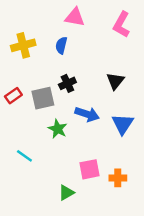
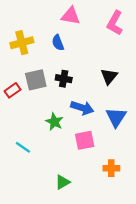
blue semicircle: (61, 45) -> (58, 43), turned -35
black cross: (67, 83) -> (64, 79), turned 35
gray square: (43, 98) -> (36, 80), moved
pink square: (90, 169) -> (85, 140), moved

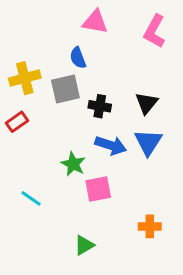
yellow cross: (22, 43) -> (25, 78), moved
black cross: (64, 79) -> (100, 106), moved
gray square: (36, 80) -> (65, 89), moved
blue triangle: (116, 117) -> (148, 142), moved
pink square: (85, 140) -> (98, 189), moved

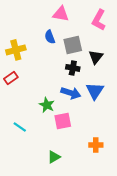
gray square: (65, 89) -> (73, 45), moved
black triangle: (147, 103) -> (96, 57), moved
black cross: (100, 106) -> (73, 68), moved

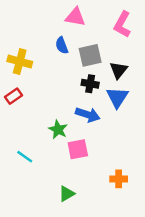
yellow cross: (16, 50) -> (20, 61), turned 30
blue triangle: (95, 91) -> (117, 97), moved

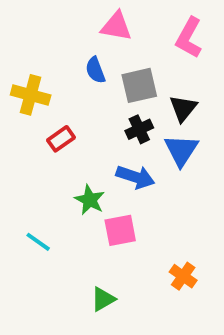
black cross: (90, 84) -> (139, 129), turned -35
red rectangle: (14, 96) -> (61, 139), moved
orange cross: (119, 179) -> (183, 276), turned 35

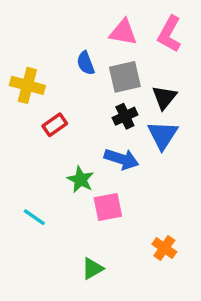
pink triangle: (116, 26) -> (123, 32), moved

